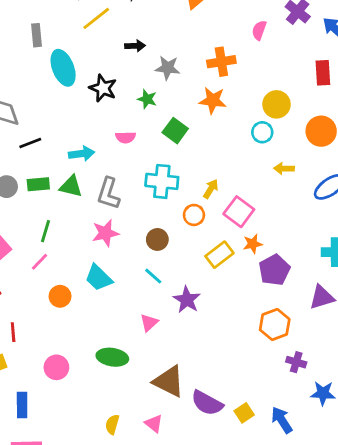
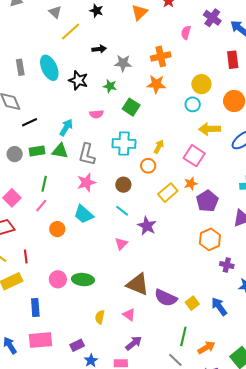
gray rectangle: (37, 35) -> (20, 67), moved
cyan arrow: (82, 154) -> (66, 127), turned -48
yellow arrow: (284, 168) -> (210, 129), size x1.5
pink square: (239, 212) -> (194, 156), moved
green ellipse: (112, 357) -> (83, 280), moved

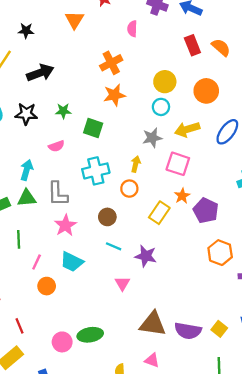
black arrow: (99, 49) -> (40, 73), size x1.6
gray star: (123, 63) -> (152, 138), moved
pink line: (41, 206) -> (37, 262), moved

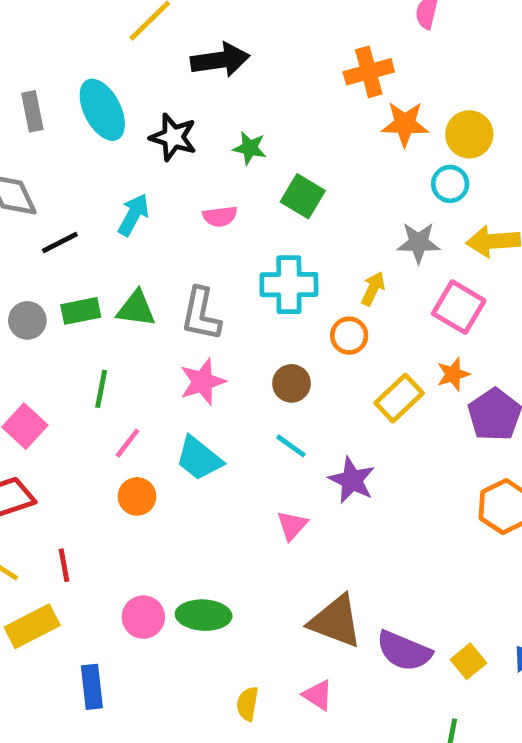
orange star: (114, 95) -> (405, 124), moved
cyan arrow: (27, 170) -> (133, 215), moved

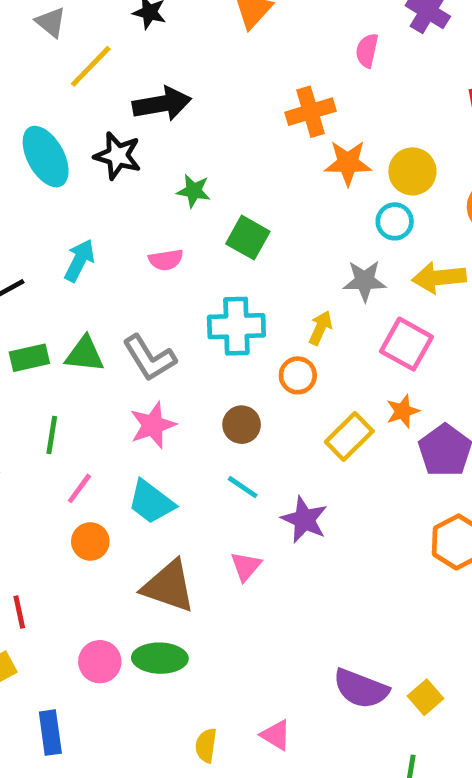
black star: (173, 137) -> (118, 156), moved
gray L-shape: (201, 314) -> (149, 358), turned -42
brown triangle: (336, 621) -> (169, 586), moved

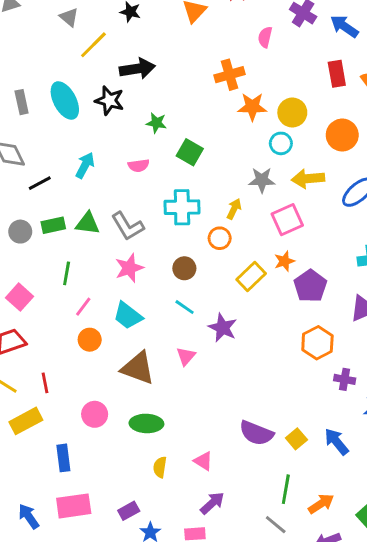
pink square: (406, 344) -> (287, 220), turned 36
green ellipse: (160, 658) -> (146, 423), moved

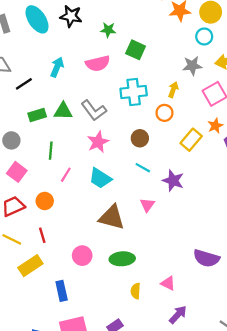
pink semicircle: (139, 166) -> (98, 63), size x1.5
gray circle: (20, 232) -> (11, 140), moved
orange circle: (90, 340) -> (45, 201), moved

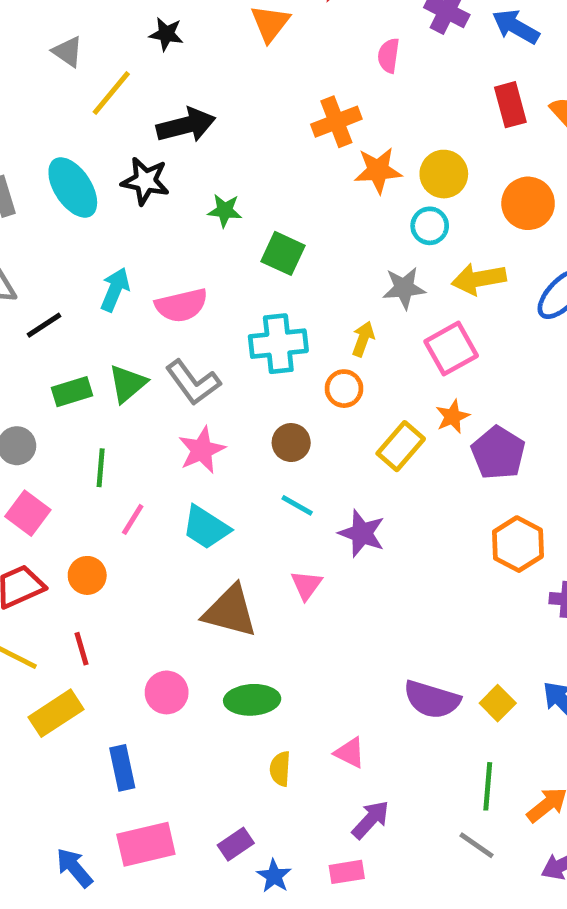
pink semicircle: (98, 63) -> (181, 305), moved
green triangle: (63, 111) -> (127, 384), turned -42

